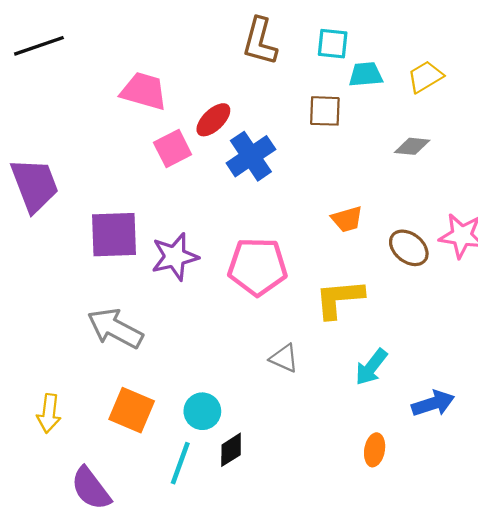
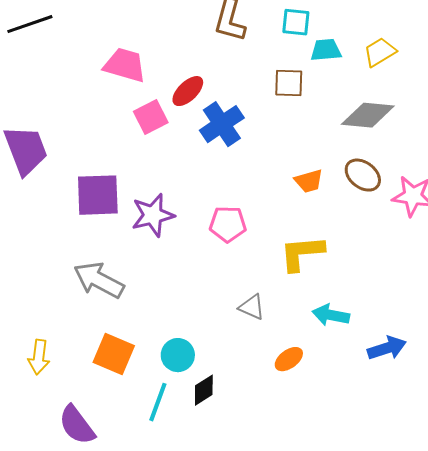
gray diamond: (412, 146) -> (368, 115), size x1.6
brown ellipse: (409, 248) -> (363, 175), moved
pink pentagon: (258, 267) -> (228, 224), size x0.7
cyan arrow: (371, 367) -> (331, 315), turned 63
orange ellipse: (375, 450) -> (289, 359), moved, turned 44

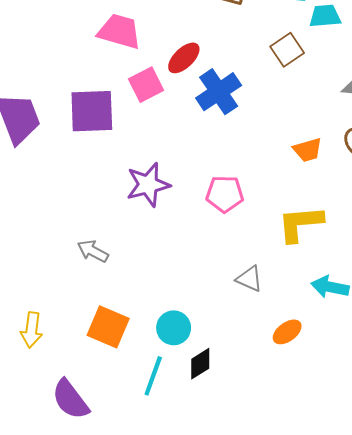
brown square: (289, 83) -> (287, 50), turned -36
purple square: (98, 195) -> (92, 111), moved
gray arrow: (99, 280) -> (93, 251), size x0.6

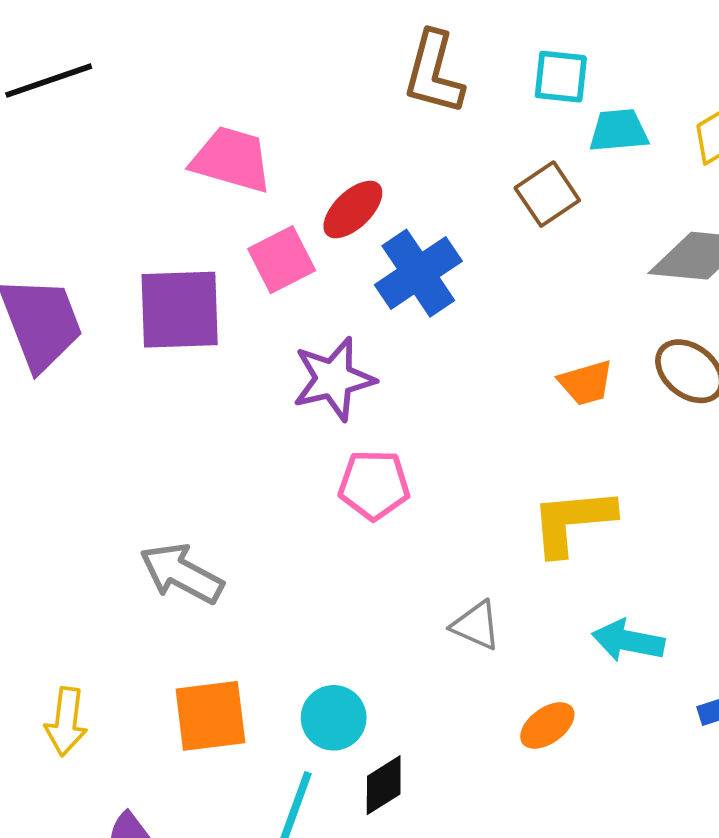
purple star: (148, 185) -> (334, 379), moved
pink pentagon: (225, 194) -> (374, 485), moved
gray arrow: (93, 251) -> (182, 573), size x1.4
orange square: (108, 327) -> (210, 716), turned -30

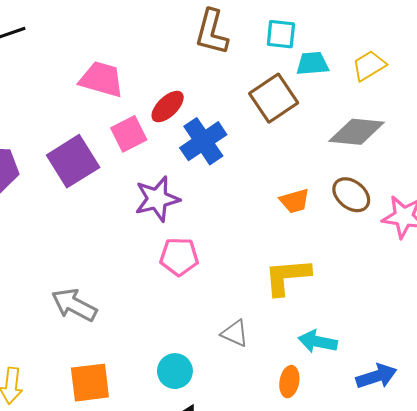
brown square: (547, 194) -> (274, 98), size x1.4
purple square: (180, 310) -> (73, 161), turned -30
cyan circle: (334, 718) -> (175, 371), moved
orange ellipse: (547, 725) -> (289, 382), moved, turned -44

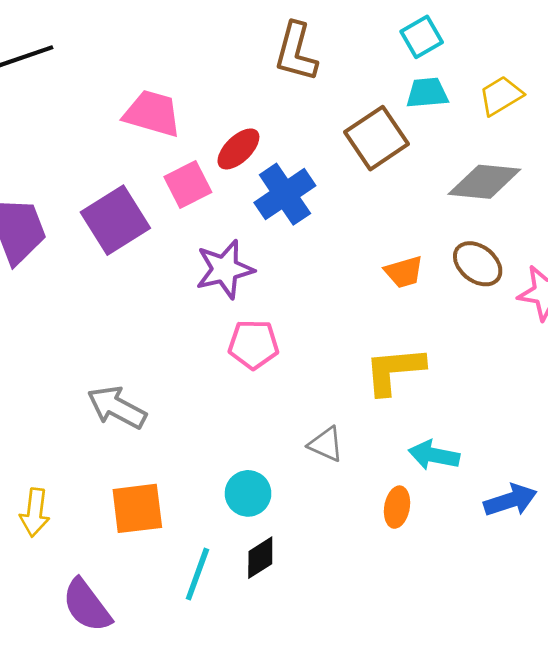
cyan square: (281, 34) -> (422, 37), moved, turned -36

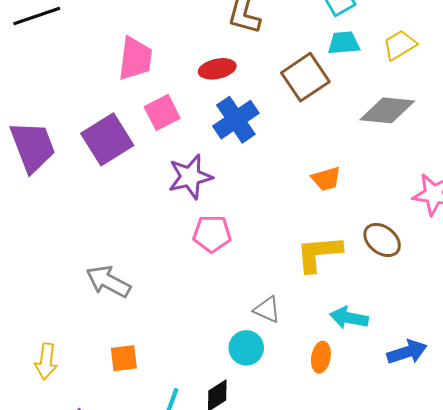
pink trapezoid: (152, 113) -> (135, 58), turned 81
red ellipse: (238, 149) -> (217, 69), moved, turned 32
brown ellipse: (478, 264) -> (382, 240), moved
cyan circle: (248, 493) -> (246, 348), moved
orange square: (137, 508) -> (124, 358), size x0.7

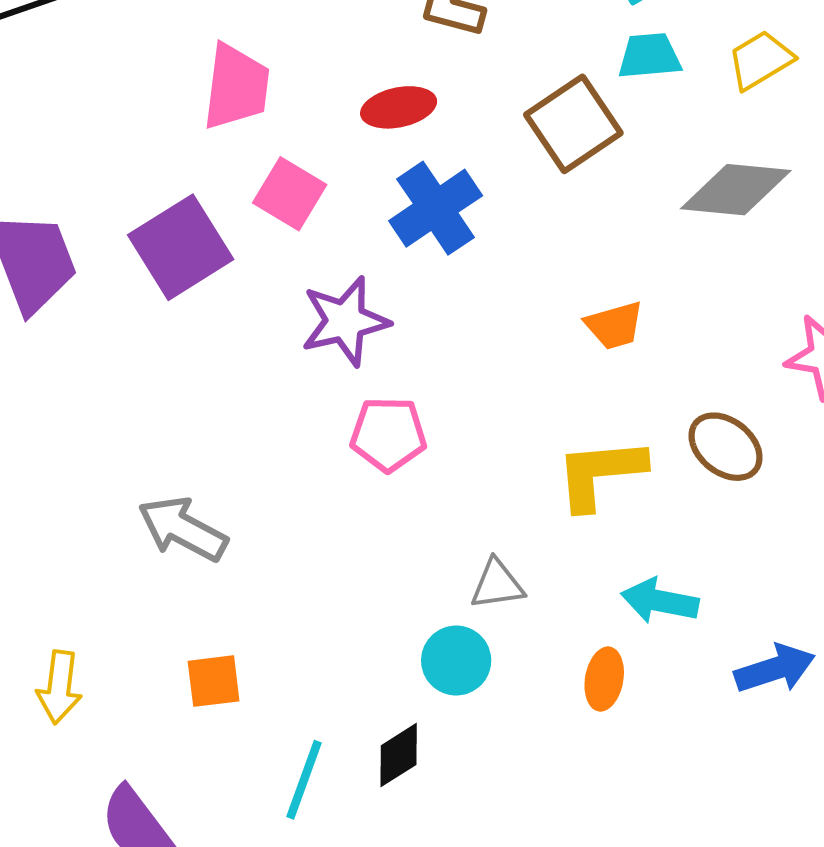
pink square: (162, 112) -> (290, 194), turned -32
gray triangle: (267, 309) -> (497, 584), turned -32

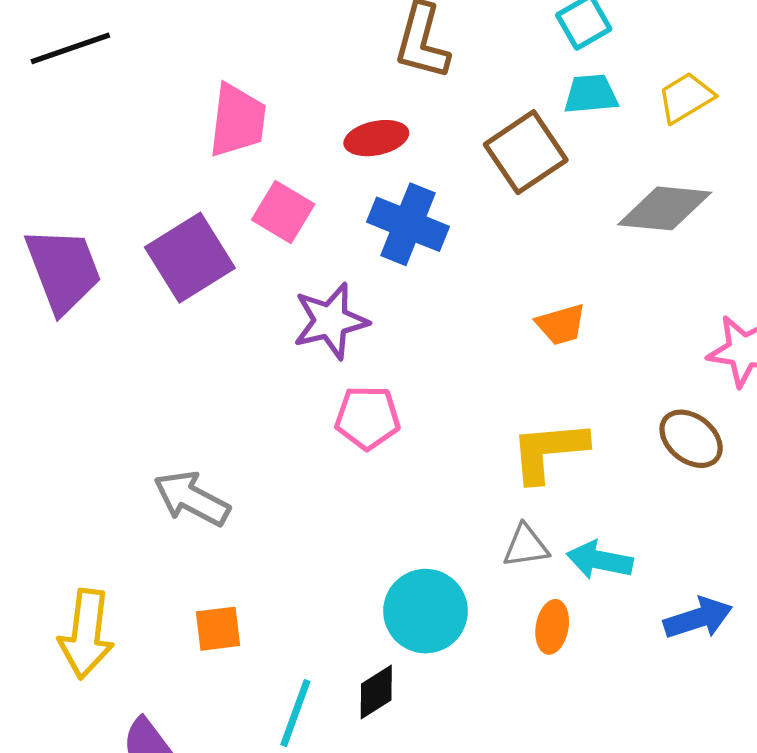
blue cross: (436, 208) -> (408, 224), turned -34
brown ellipse: (726, 447) -> (691, 439), moved
gray triangle: (497, 584) -> (526, 546), moved
cyan circle: (456, 660) -> (426, 611), size x1.4
yellow arrow: (59, 687) -> (86, 634), size x1.4

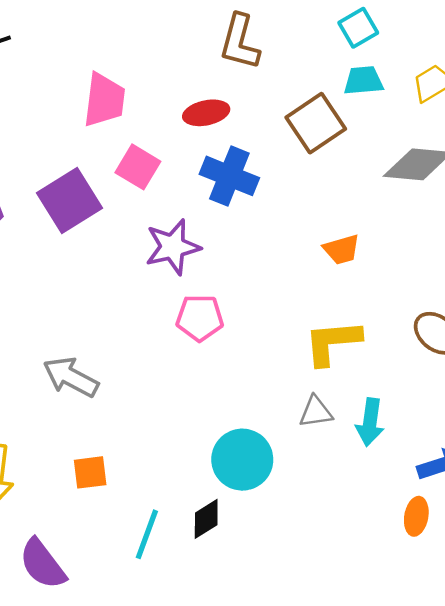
cyan arrow: (600, 560) -> (370, 422), turned -93
orange ellipse: (552, 627) -> (416, 516), moved

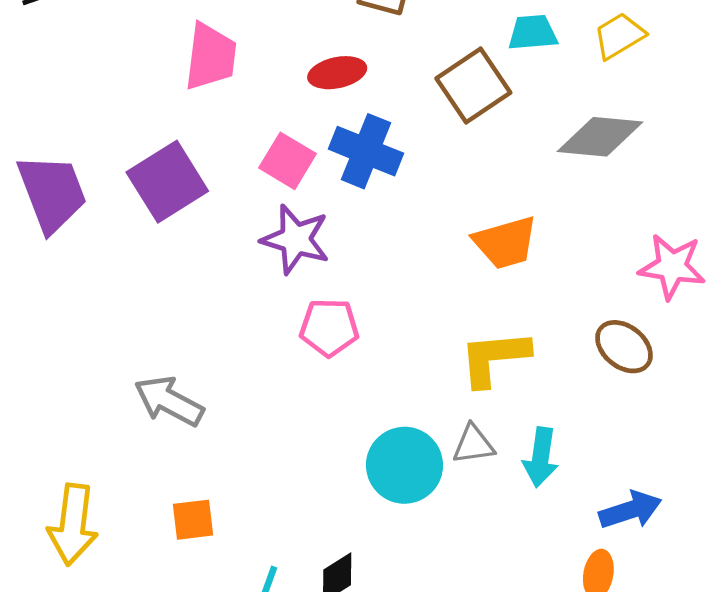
pink square: (138, 167) -> (288, 161), moved
purple star: (173, 247) -> (296, 239), turned 30
orange trapezoid: (342, 249) -> (505, 243), size x1.4
cyan circle: (242, 460) -> (404, 465), moved

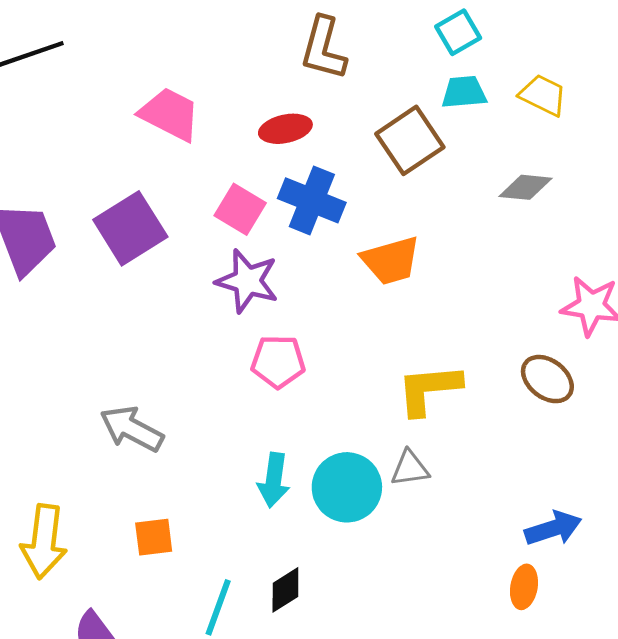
yellow trapezoid: (619, 36) -> (543, 95), turned 57
pink trapezoid: (211, 57) -> (170, 114), turned -70
gray diamond: (600, 137) -> (525, 187), size x0.7
orange trapezoid: (505, 243) -> (391, 260), moved
cyan arrow: (541, 457) -> (274, 480), moved

